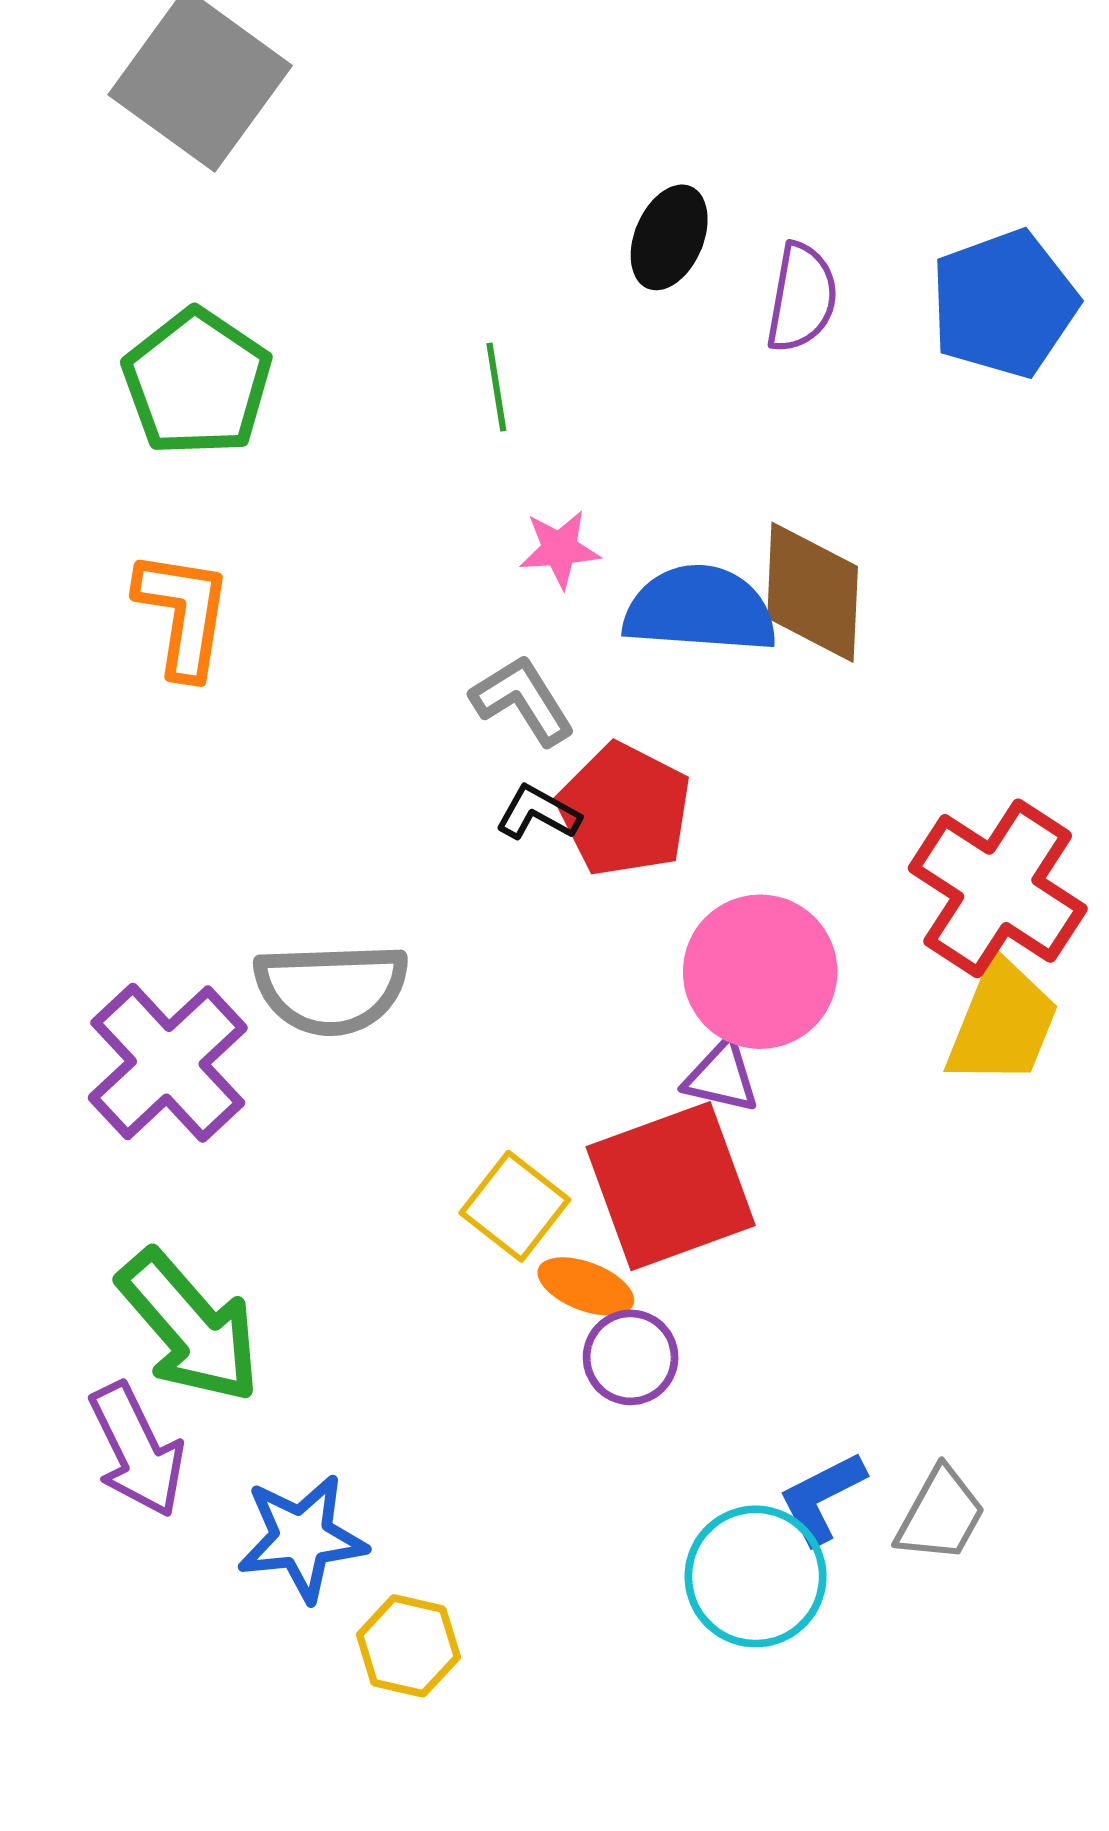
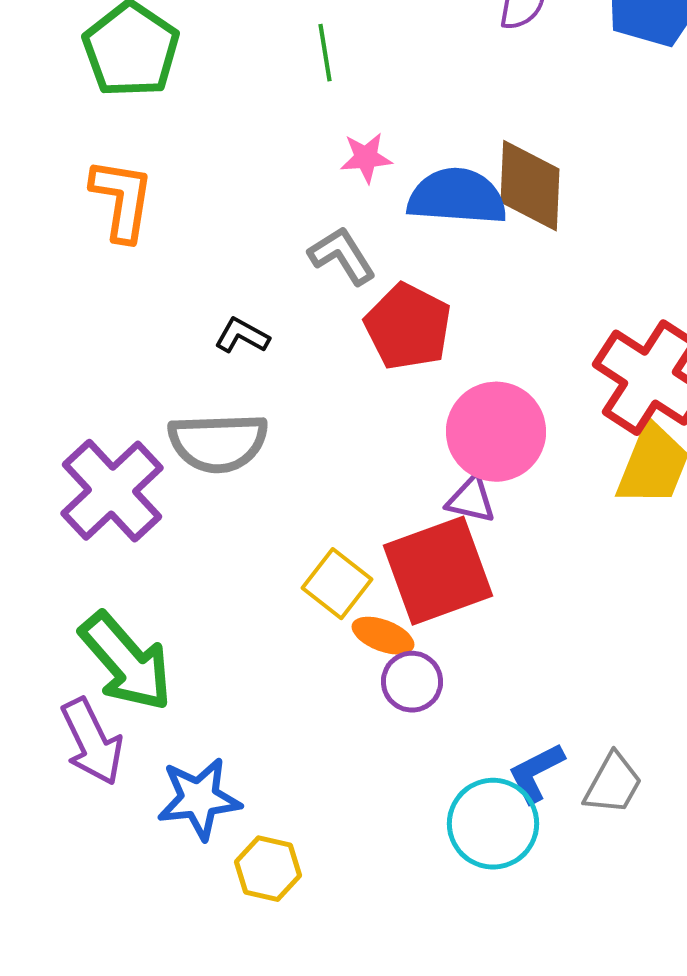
black L-shape: (538, 813) -> (242, 336), moved

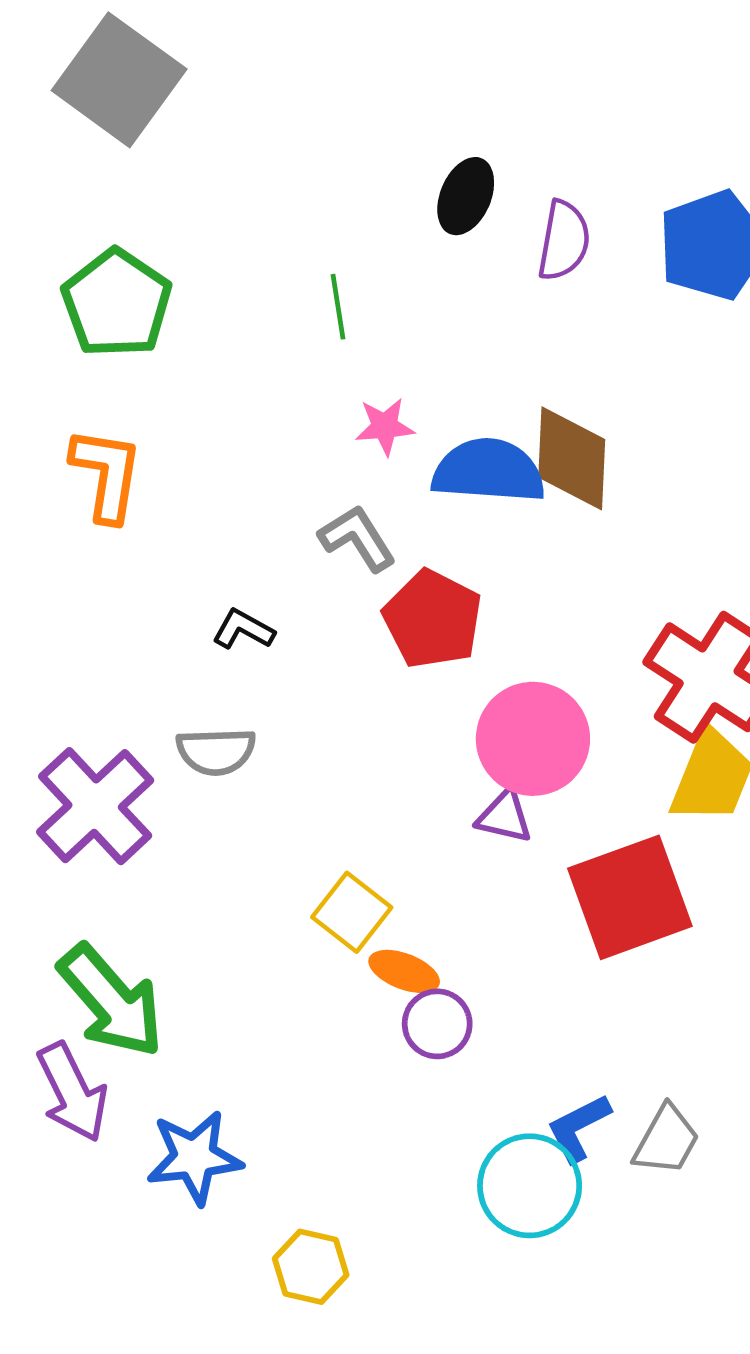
gray semicircle: (218, 443) -> (216, 751), size x0.7
red square: (438, 571) -> (630, 897), moved
yellow hexagon: (268, 869) -> (311, 1267), moved

